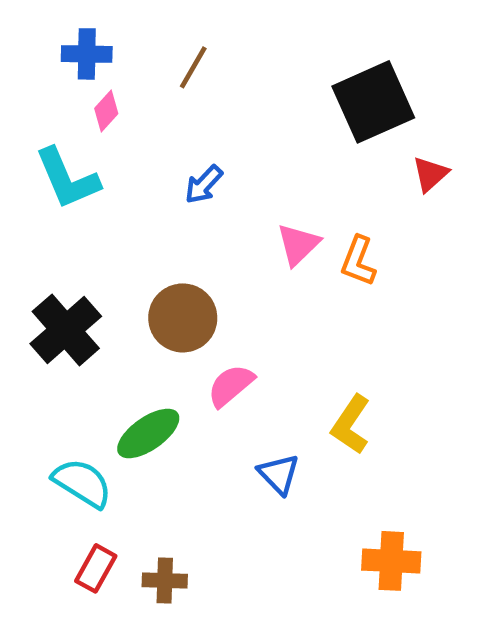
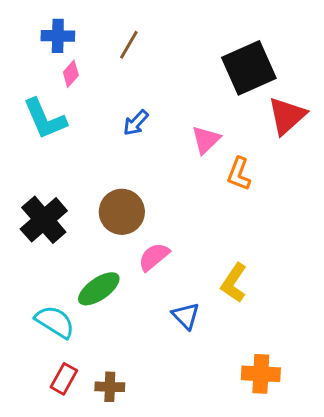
red triangle: (430, 174) -> (287, 116), size x1.6
pink triangle: (298, 244) -> (206, 140), moved

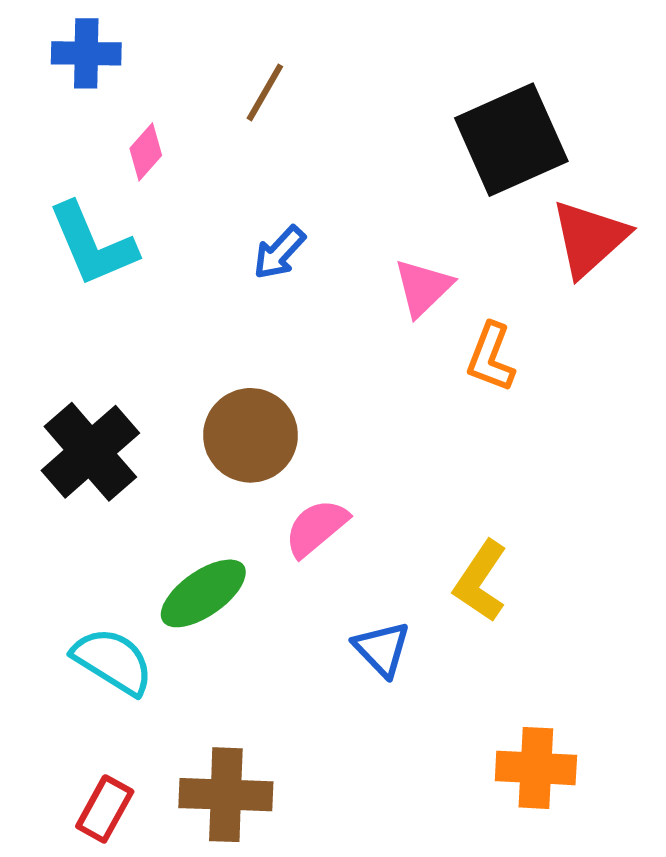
blue cross: (58, 36) -> (86, 53), moved
red rectangle: (64, 379) -> (105, 809), moved
brown cross: (110, 387) -> (226, 795), size x1.5

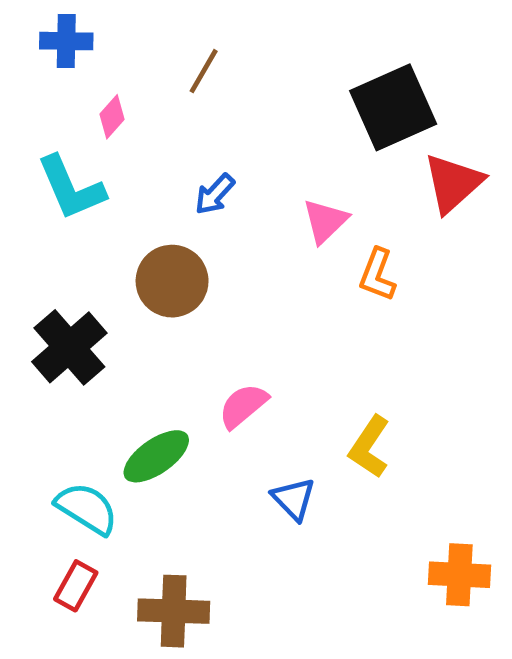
brown circle: (251, 435) -> (172, 281), moved
orange cross: (536, 768) -> (459, 575), moved
red rectangle: (105, 809) -> (76, 586), moved

